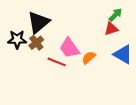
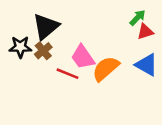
red triangle: (111, 29) -> (145, 32), moved
orange semicircle: (89, 58) -> (106, 69), size x1.6

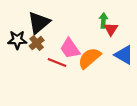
green arrow: (138, 18) -> (103, 20), moved, turned -40
red triangle: (145, 32) -> (111, 29), moved, turned -40

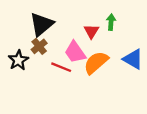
red triangle: (111, 29) -> (91, 31), moved
black star: (17, 40) -> (18, 60), moved, turned -30

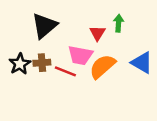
brown cross: (39, 46) -> (42, 63), moved, turned 35
pink trapezoid: (75, 52) -> (80, 55), turned -45

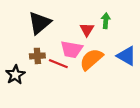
black star: (20, 64) -> (15, 75), moved

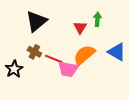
pink trapezoid: (72, 49) -> (68, 69), moved
brown cross: (37, 56) -> (34, 52), turned 32

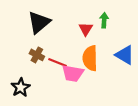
orange semicircle: (84, 55) -> (90, 58), turned -50
black star: (14, 69) -> (21, 87), moved

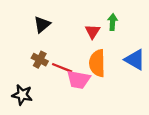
black triangle: (39, 22) -> (42, 24), size x0.7
black star: (21, 87) -> (22, 95), turned -30

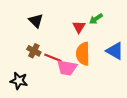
green arrow: (113, 22) -> (96, 19), turned -128
black triangle: (42, 24) -> (36, 21), turned -35

